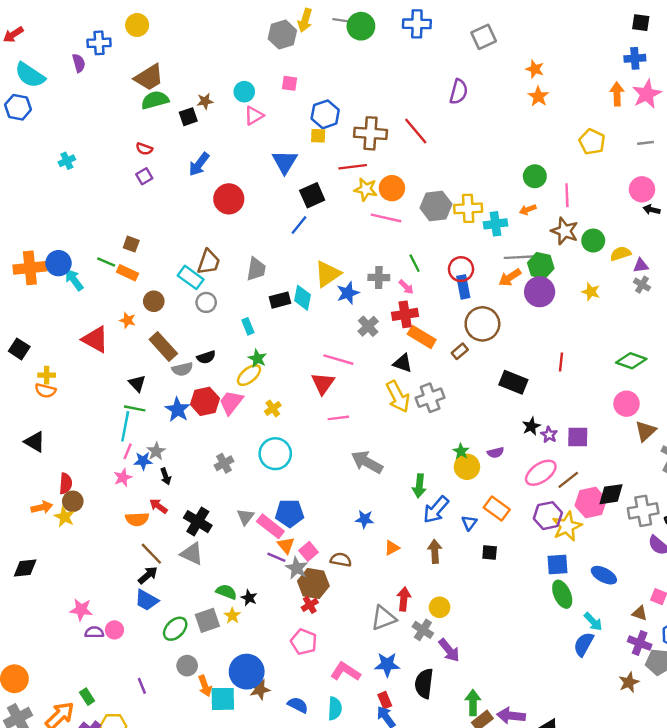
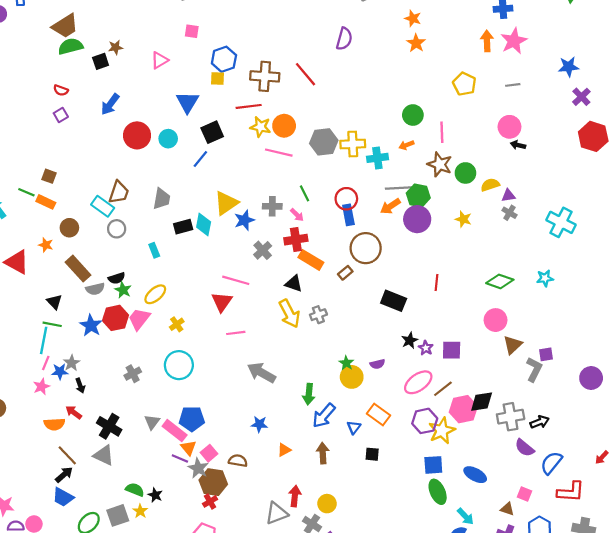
cyan circle: (244, 92) -> (168, 139), moved
green star: (257, 358) -> (123, 290), moved
gray cross: (430, 398) -> (318, 315), size x0.7

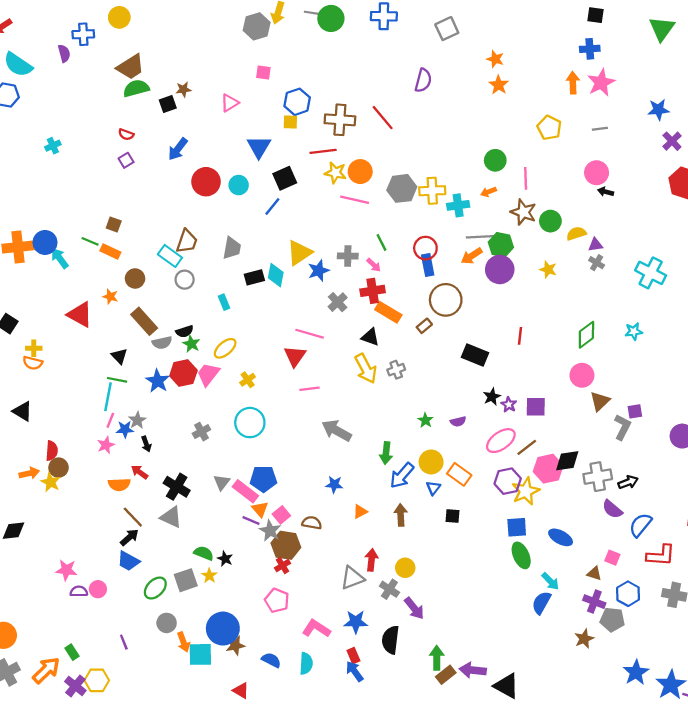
green diamond: (500, 281) -> (586, 335), turned -56
yellow circle: (352, 377) -> (431, 462), moved

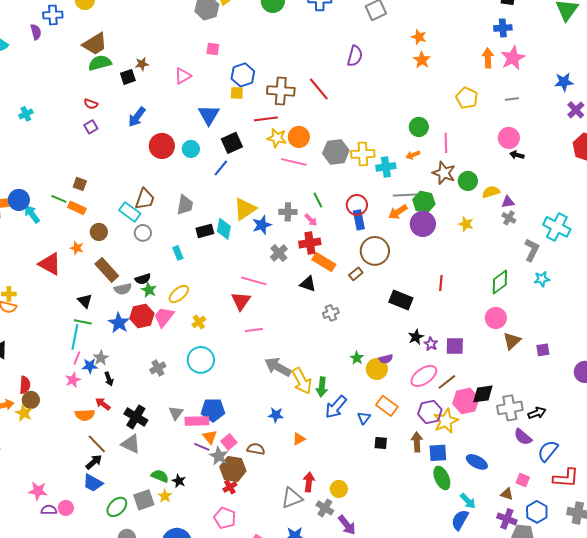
yellow arrow: (366, 369) -> (302, 381), moved
gray L-shape: (622, 427) -> (532, 250), moved
yellow circle: (431, 462) -> (377, 369), moved
pink rectangle: (245, 491) -> (197, 421), turned -40
brown arrow: (401, 515) -> (417, 442), moved

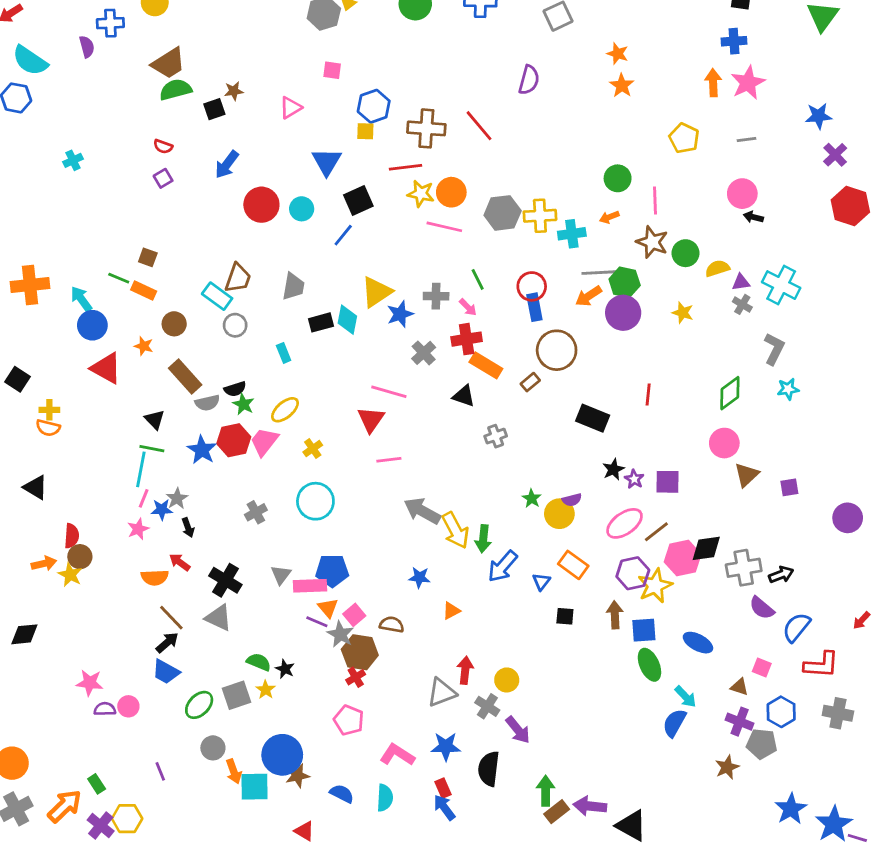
blue circle: (19, 200) -> (92, 325), moved
cyan cross: (557, 227) -> (781, 285), moved

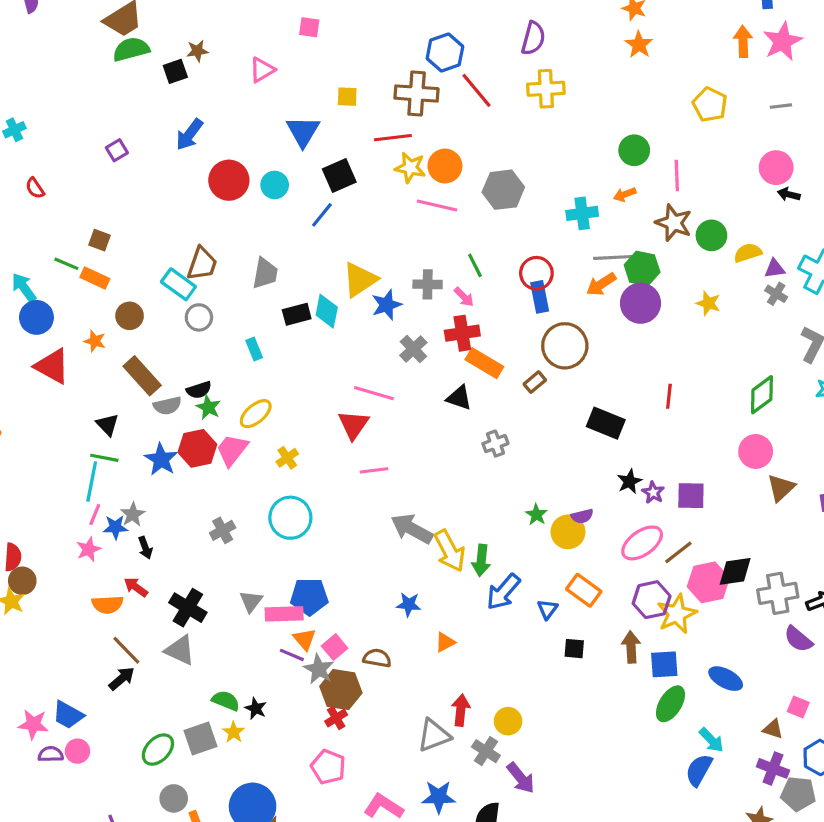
blue hexagon: (374, 106) -> (445, 52), moved
red semicircle: (163, 146) -> (35, 188), moved, turned 36
yellow cross: (540, 216) -> (546, 89), moved
green ellipse: (649, 665) -> (670, 704), turned 56
blue trapezoid: (166, 672) -> (68, 715), moved

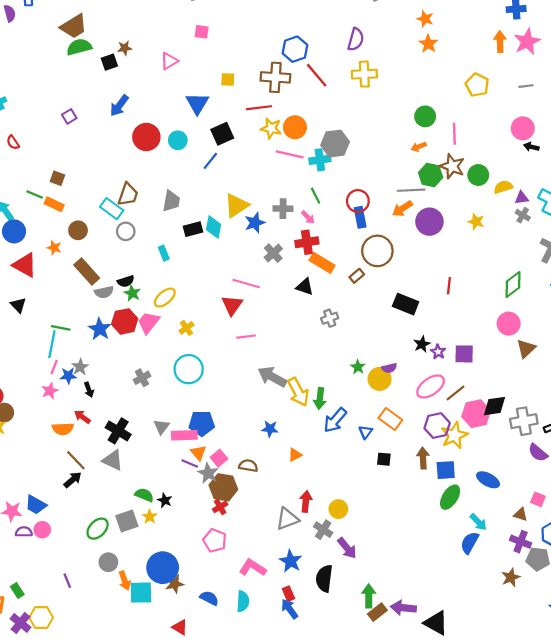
cyan cross: (582, 213) -> (320, 160), moved
green hexagon: (642, 269) -> (431, 175), moved
black triangle: (107, 425) -> (18, 305), moved
blue star: (439, 797) -> (291, 561), turned 30

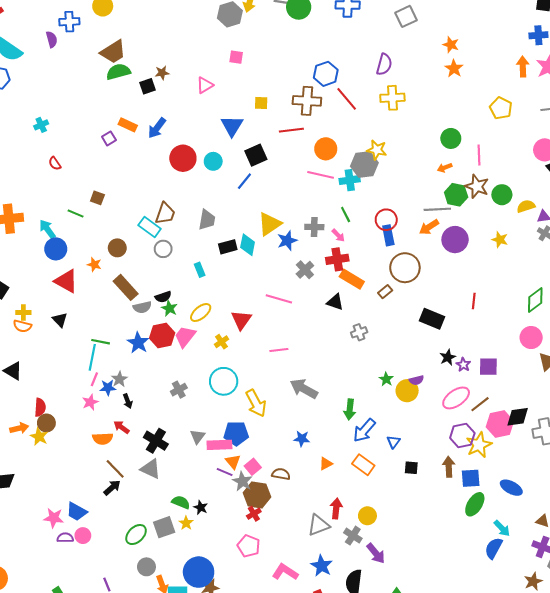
yellow star: (271, 128) -> (377, 150), moved
orange rectangle: (54, 204) -> (128, 125), moved
red triangle: (232, 305) -> (241, 320), moved
yellow arrow: (298, 392) -> (256, 403), moved
orange rectangle: (390, 419) -> (363, 465), moved

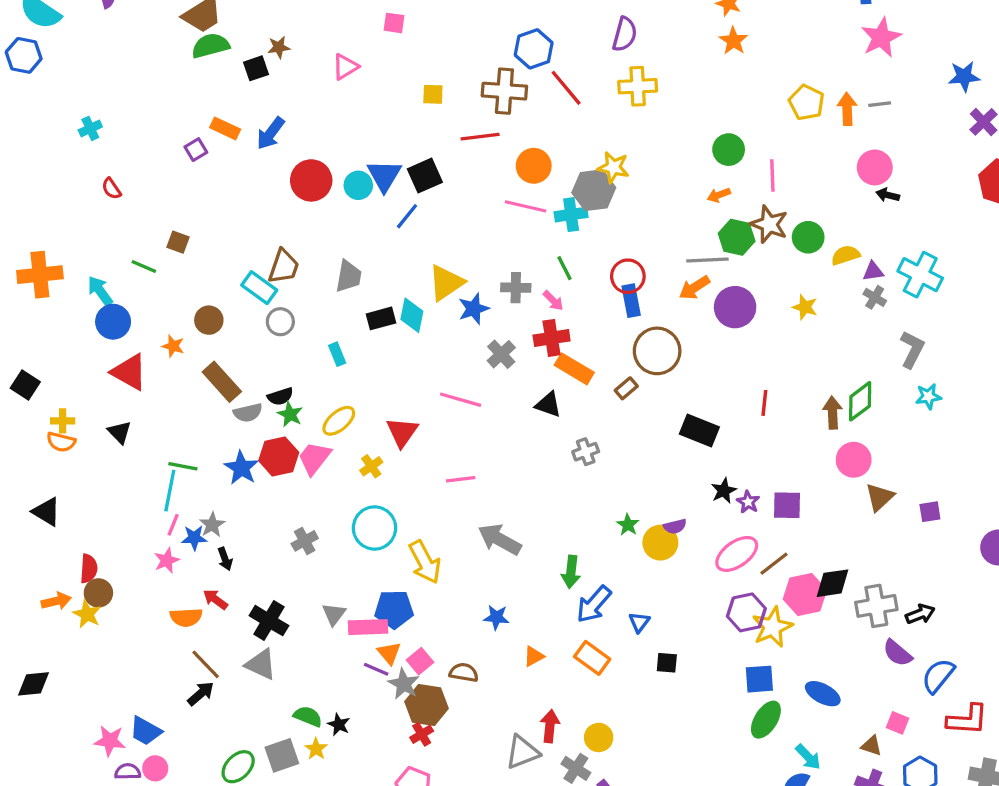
orange arrow: (523, 66) -> (847, 109), moved
blue triangle: (232, 126) -> (384, 176), moved
brown arrow: (449, 467) -> (833, 413), moved

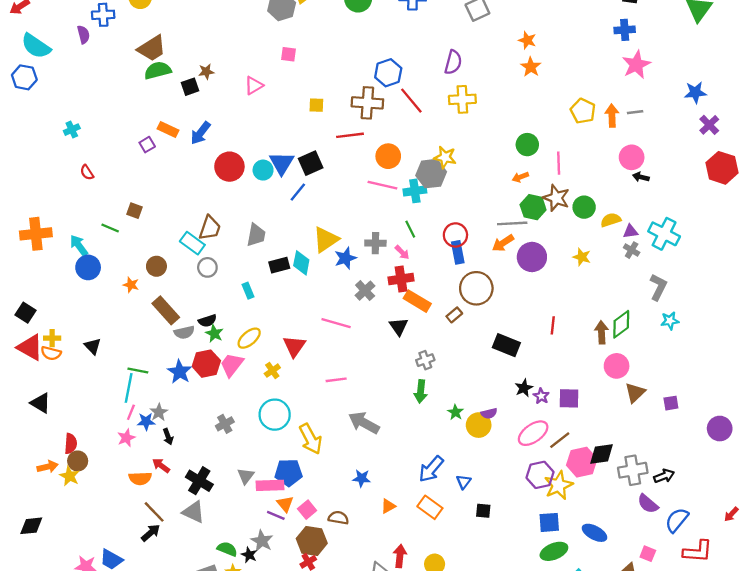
red triangle: (129, 372) -> (30, 347), moved
black triangle: (548, 405) -> (399, 327), turned 36
green arrow: (571, 572) -> (421, 391), moved
gray star: (404, 684) -> (262, 541), moved
green ellipse: (766, 720) -> (554, 551), turned 36

